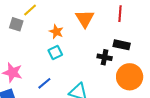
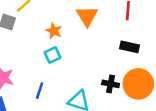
black cross: (105, 57) -> (111, 84), moved
blue line: (44, 83) -> (40, 91), turned -32

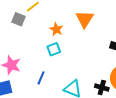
black cross: (111, 84) -> (102, 87), moved

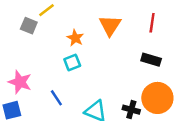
blue line: (41, 78) -> (56, 98), turned -56

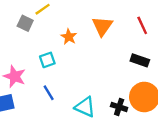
red line: (152, 23) -> (142, 25), turned -36
cyan square: (72, 62) -> (47, 60), moved

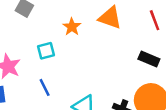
orange triangle: (102, 26) -> (110, 18), turned -50

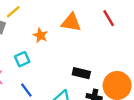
black rectangle: (149, 59) -> (81, 73), moved

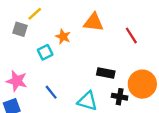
red line: (109, 18) -> (131, 35), moved
cyan square: (22, 59) -> (45, 52), moved

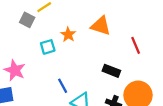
black rectangle: (106, 73) -> (111, 71), moved
blue line: (51, 92) -> (63, 86), moved

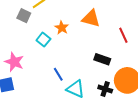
cyan square: (48, 47) -> (43, 40), turned -32

